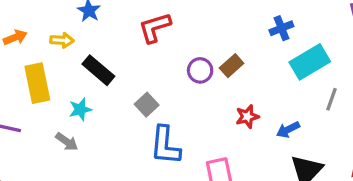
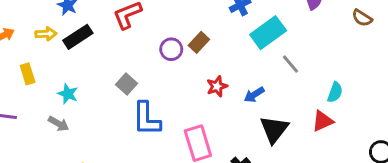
black rectangle: (98, 70) -> (78, 37), moved, turned -68
yellow rectangle: (37, 83) -> (28, 74), size x0.6
gray line: (332, 99) -> (290, 64), turned -54
cyan star: (80, 109) -> (68, 94), turned -30

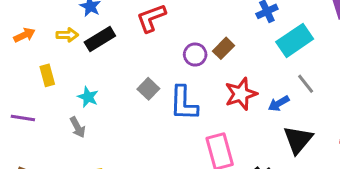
gray line: (290, 64) -> (306, 84), moved
red star: (217, 86) -> (241, 94), size x1.5
blue L-shape: (146, 119) -> (184, 103), moved
gray arrow: (59, 124) -> (78, 127), turned 30

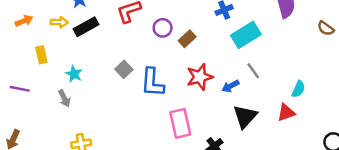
purple circle: (195, 55) -> (163, 28), moved

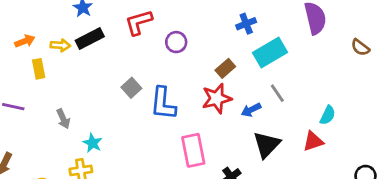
orange arrow: (24, 21) -> (25, 41), moved
yellow arrow: (59, 22) -> (60, 45), moved
brown rectangle: (187, 39) -> (225, 68), moved
cyan star: (74, 74) -> (93, 143), moved

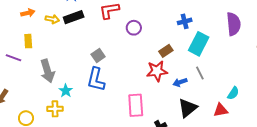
cyan rectangle: (270, 52) -> (199, 44), turned -40
yellow rectangle: (39, 69) -> (28, 41), moved
blue L-shape: (163, 103) -> (96, 79), moved
gray arrow: (63, 119) -> (47, 71), size x1.6

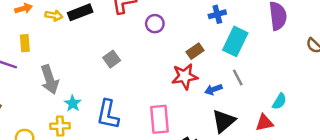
blue L-shape: (96, 79) -> (108, 114), moved

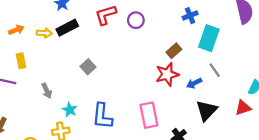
purple circle: (155, 24) -> (136, 20), moved
gray square: (112, 59) -> (88, 67), moved
gray arrow: (50, 80) -> (47, 91), size x0.6

